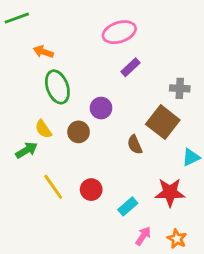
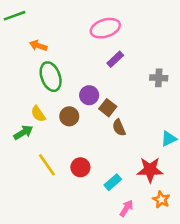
brown square: (163, 122) -> (108, 108), moved, size x0.6
orange star: (177, 239) -> (161, 200), moved

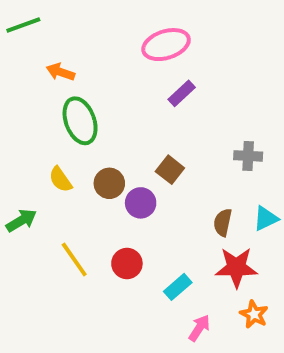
gray cross: (159, 78) -> (248, 156), moved
purple circle: (89, 95) -> (141, 203), moved
brown semicircle: (119, 128) -> (223, 222), moved, turned 35
green arrow: (23, 132) -> (21, 220), moved

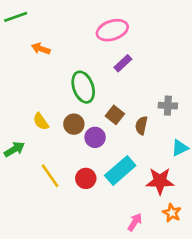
green ellipse: (80, 121) -> (83, 87), moved
brown semicircle: (223, 222) -> (141, 125), moved
cyan rectangle: (178, 287) -> (120, 170), moved, size x1.6

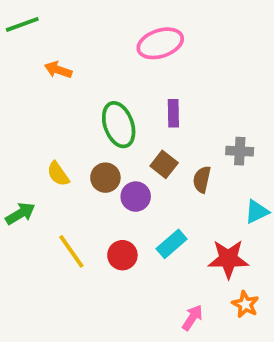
purple rectangle: (123, 63) -> (173, 113), moved, turned -48
cyan rectangle: (120, 170) -> (172, 244), size x0.7

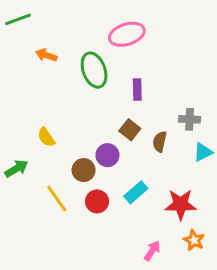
green ellipse: (119, 125) -> (94, 70), moved
brown circle: (105, 178) -> (84, 170), moved
cyan triangle: (257, 212) -> (203, 152), moved

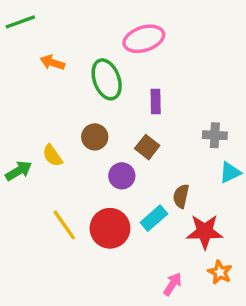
brown semicircle: (160, 142) -> (181, 196), moved
green arrow: (16, 169) -> (19, 171), moved
brown circle: (84, 170) -> (95, 137), moved
red circle: (97, 201) -> (110, 228), size x1.5

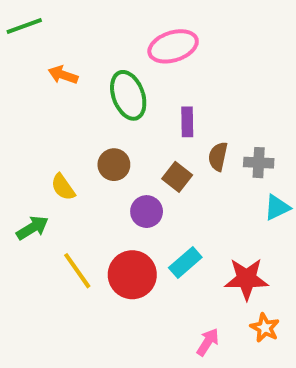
green arrow: (19, 171) -> (32, 228), moved
brown semicircle: (181, 196) -> (218, 156), moved

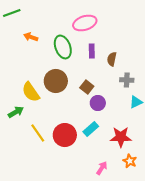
purple rectangle: (187, 122) -> (92, 51), moved
brown semicircle: (218, 156) -> (112, 59), moved
brown circle: (114, 165) -> (56, 81), size x1.5
yellow semicircle: (63, 187) -> (31, 92), size x1.5
purple circle: (147, 212) -> (98, 103), moved

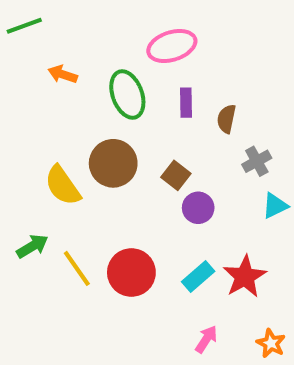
gray cross: (127, 80) -> (257, 161), turned -32
green arrow: (16, 112) -> (32, 246), moved
cyan rectangle: (91, 129) -> (198, 277), moved
red star: (121, 137) -> (245, 277), turned -30
orange star: (130, 161) -> (271, 343), moved

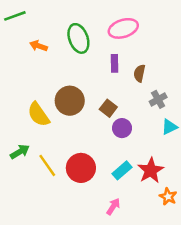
pink ellipse: (172, 46) -> (123, 28), moved
green ellipse: (127, 95) -> (78, 38), moved
pink arrow: (206, 339) -> (113, 207), moved
orange star: (271, 343) -> (168, 197), moved

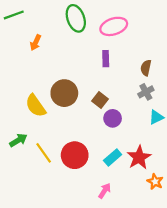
green ellipse: (78, 38) -> (76, 18), moved
orange arrow: (39, 46) -> (36, 43), turned -84
brown semicircle: (139, 73) -> (146, 68), moved

